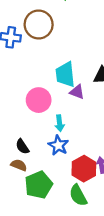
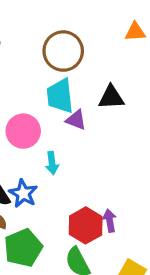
brown circle: (39, 24) -> (63, 51), moved
blue star: (58, 145) -> (23, 193), moved

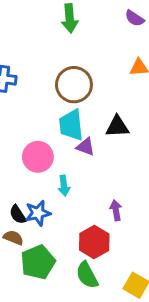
blue star: (23, 193) -> (38, 213), turned 30
purple arrow: (110, 221) -> (116, 210), moved

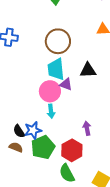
pink circle: (38, 157) -> (50, 91), moved
green pentagon: (38, 262) -> (43, 147), moved

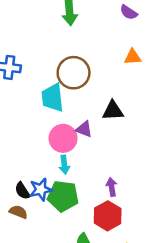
cyan trapezoid: (56, 69) -> (53, 98), moved
green pentagon: (43, 147) -> (63, 196), moved, turned 30
red hexagon: (72, 150) -> (108, 216), moved

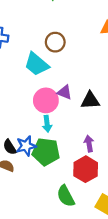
brown circle: (74, 73) -> (55, 42), size x0.7
cyan trapezoid: (53, 98) -> (37, 64), turned -44
black triangle: (113, 111) -> (90, 100), moved

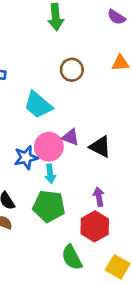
brown circle: (55, 42) -> (72, 70), moved
black triangle: (90, 100) -> (100, 147), turned 30
blue star: (26, 146) -> (26, 158), moved

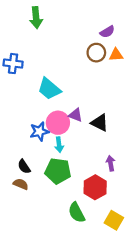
green arrow: (56, 17) -> (36, 18), moved
purple semicircle: (116, 17) -> (107, 32), moved, turned -64
brown circle: (72, 70) -> (96, 53), moved
purple arrow: (99, 197) -> (111, 163), moved

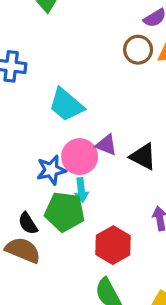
green pentagon: (58, 171) -> (65, 212), moved
brown semicircle: (21, 184) -> (23, 250), size x1.5
red hexagon: (95, 187) -> (113, 245), moved

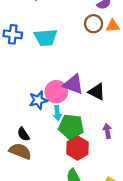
cyan trapezoid: (66, 105) -> (46, 38), moved, turned -45
purple triangle: (106, 145) -> (73, 84), size x1.5
green pentagon: (65, 212) -> (71, 127), moved

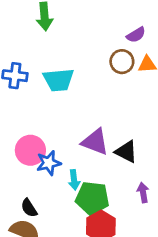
pink circle: (56, 92) -> (30, 150), moved
purple arrow: (107, 131) -> (143, 192), moved

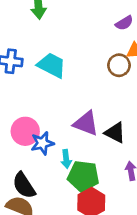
brown circle: (122, 62) -> (119, 65), moved
cyan trapezoid: (59, 80) -> (52, 65), turned -148
black semicircle: (29, 208) -> (24, 185), size x1.5

